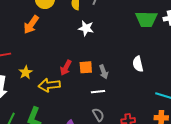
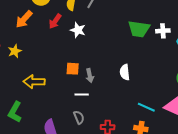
red arrow: (66, 68) -> (55, 21), moved
yellow star: (26, 72) -> (15, 51), moved

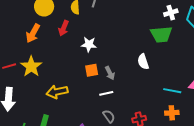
green trapezoid: (139, 29) -> (161, 34), moved
white star: (78, 30) -> (89, 44), moved
yellow star: (15, 51) -> (31, 66), size x1.5

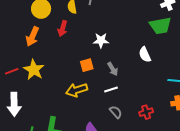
white star: (89, 44) -> (101, 40), moved
orange square: (92, 70) -> (87, 65), moved
yellow arrow: (57, 92) -> (77, 90), moved

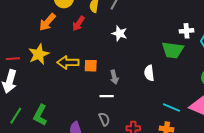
white star: (101, 40) -> (119, 33), moved
red line: (12, 71) -> (13, 59), moved
yellow arrow: (77, 90) -> (68, 62), moved

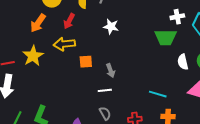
yellow arrow: (68, 62) -> (64, 44), moved
white semicircle: (149, 73) -> (183, 62), moved
cyan line: (172, 108) -> (158, 94), moved

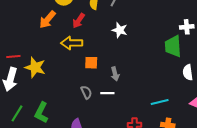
green trapezoid: (166, 37) -> (173, 46), turned 80
yellow star: (33, 56) -> (35, 67), moved, turned -30
cyan line: (158, 94) -> (160, 102), turned -36
gray semicircle: (105, 113) -> (86, 92), moved

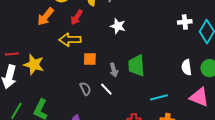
green trapezoid: (173, 46) -> (136, 66), moved
white line: (107, 93) -> (106, 89), turned 48

